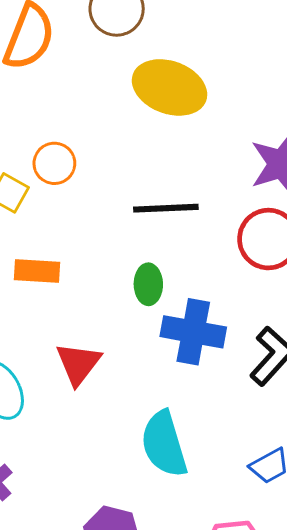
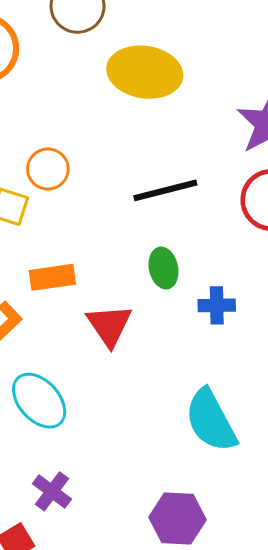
blue cross: (193, 332) -> (217, 305), size x0.6
red triangle: (78, 364) -> (109, 325), moved

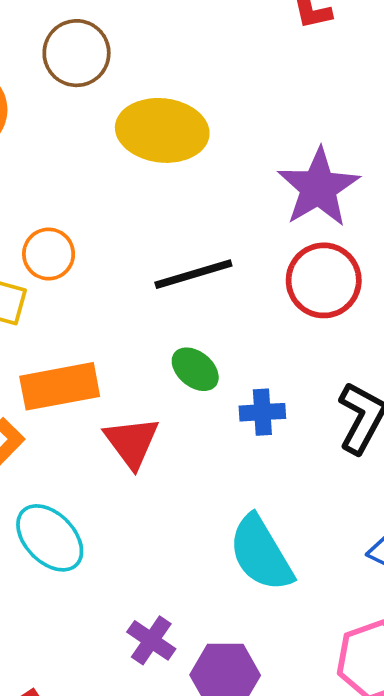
green ellipse: (164, 268) -> (195, 369), turned -36
orange rectangle: (52, 277) -> (60, 386), size x1.4
purple cross: (52, 491) -> (151, 640), moved

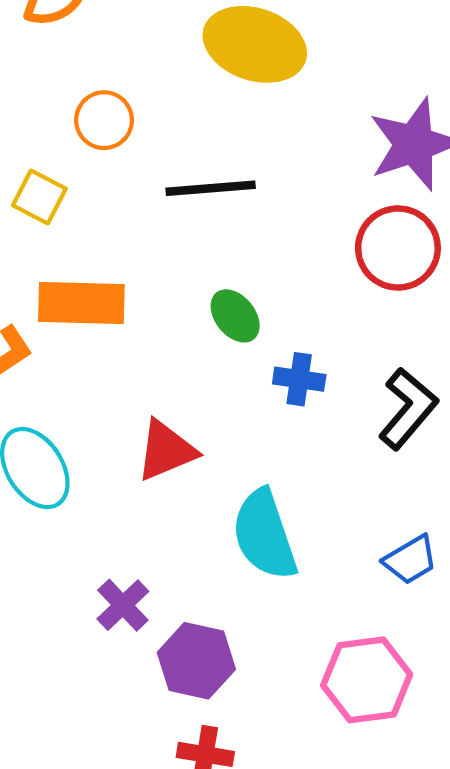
orange circle: (49, 254) -> (104, 120), moved
black line: (193, 274) -> (211, 188), moved
red triangle: (132, 442) -> (166, 450), moved, turned 32

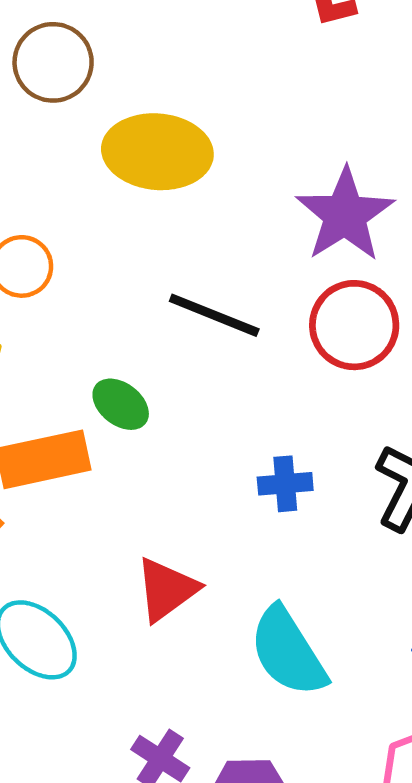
black line: (211, 188) -> (214, 315), moved, turned 40
green ellipse: (235, 316) -> (121, 404), moved

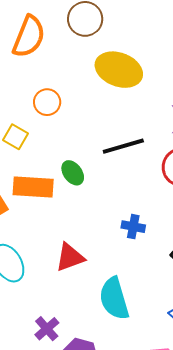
black line: (214, 315) -> (123, 146), turned -54

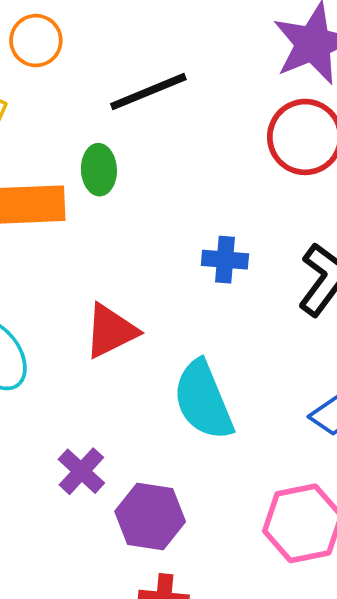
black line: (123, 146) -> (148, 92), moved
green ellipse: (73, 173) -> (99, 170), turned 40

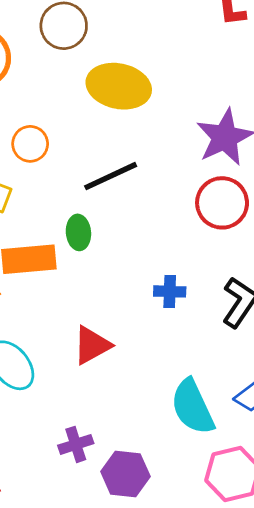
cyan semicircle: (203, 400) -> (193, 407), moved
purple cross: (81, 471) -> (76, 444), turned 32

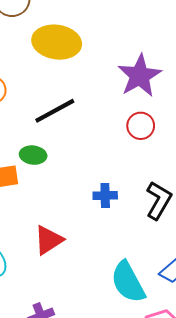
red circle: (222, 203) -> (141, 126), size x0.7
green ellipse: (78, 232) -> (33, 155), turned -75

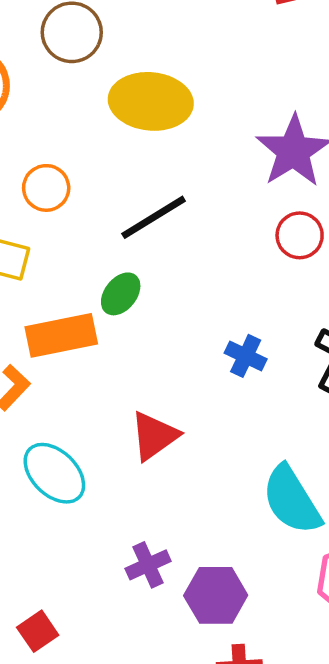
green ellipse: (33, 155) -> (121, 294), turned -55
blue cross: (105, 196) -> (246, 356), turned 30

